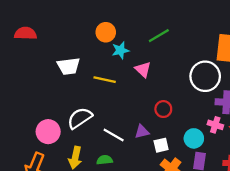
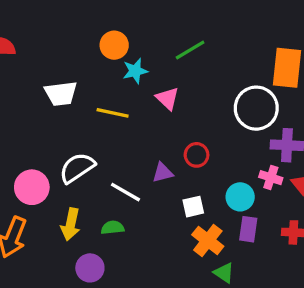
purple triangle: (142, 132) -> (163, 173), moved

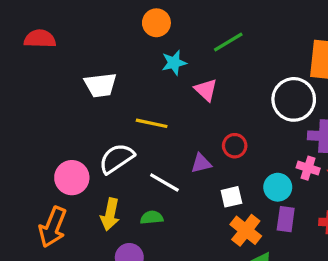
orange circle: (114, 45) -> (156, 23), moved
yellow line: (113, 113) -> (152, 123), moved

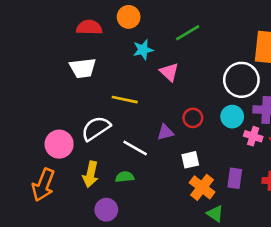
red semicircle: (40, 39) -> (89, 27), moved
cyan circle: (278, 187) -> (232, 117), moved

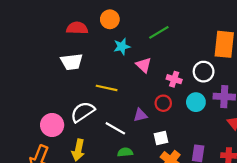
white circle: (241, 80) -> (204, 72), size x0.7
pink cross: (253, 136) -> (174, 79), moved
green semicircle: (125, 177) -> (125, 152), moved

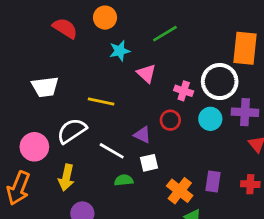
red semicircle: (77, 28) -> (65, 28), turned 30
white trapezoid: (72, 62) -> (45, 87), moved
white circle: (204, 72) -> (220, 82), size x1.4
purple triangle: (140, 115) -> (142, 135), turned 40
white square: (161, 138) -> (149, 163), moved

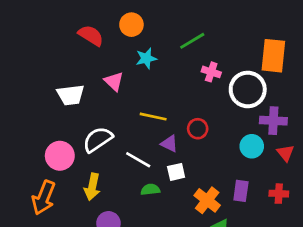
pink triangle: (146, 74) -> (114, 81), moved
pink cross: (184, 91) -> (211, 72), moved
yellow line: (101, 102) -> (153, 117), moved
cyan circle: (210, 119) -> (252, 146), moved

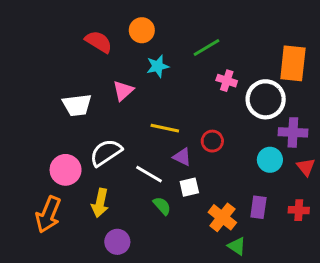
pink triangle: (114, 81) -> (123, 91), turned 35
green semicircle: (150, 190) -> (162, 206), turned 54

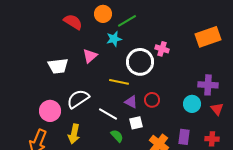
green line: (207, 47) -> (127, 21), moved
orange rectangle: (293, 63) -> (208, 37), turned 65
white circle: (266, 99) -> (140, 62), moved
red circle: (212, 141) -> (152, 100), moved

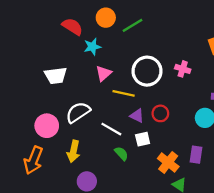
cyan star: (114, 39) -> (92, 47), moved
pink cross: (162, 49) -> (183, 69), moved
pink triangle: (90, 56) -> (104, 73), moved

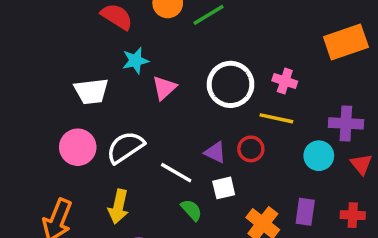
cyan star: (92, 47) -> (135, 61), moved
yellow line: (124, 93) -> (276, 118), moved
pink circle: (47, 126) -> (78, 147), moved

